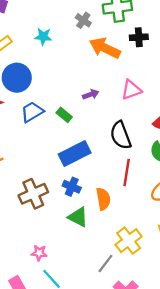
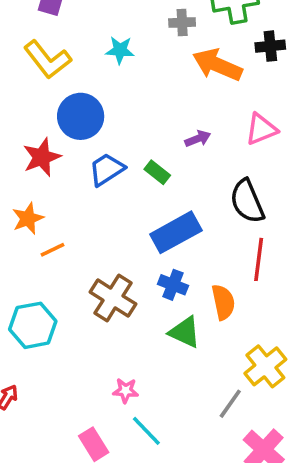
gray cross: (83, 20) -> (182, 23), turned -35
brown cross: (33, 194) -> (113, 298), turned -32

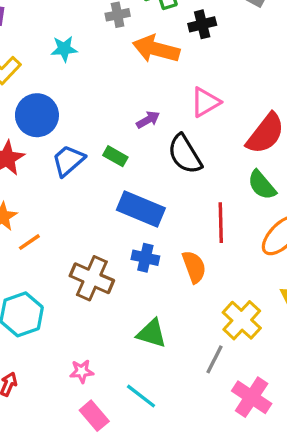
black semicircle: (247, 201) -> (185, 154), moved
blue rectangle: (176, 232) -> (141, 209), turned 60
green triangle: (185, 332) -> (152, 333), moved
pink star: (126, 391) -> (82, 371), moved

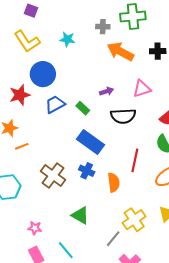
black cross: (202, 24) -> (158, 51), moved
black semicircle: (185, 154) -> (123, 116), turned -75

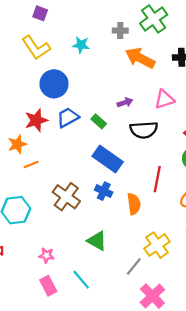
green cross: (133, 17) -> (154, 19), turned -30
red star: (20, 95) -> (36, 120), moved

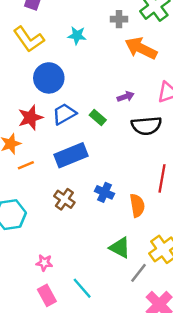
blue rectangle: (108, 159) -> (71, 155), moved, turned -56
brown cross: (66, 197) -> (64, 199), size x0.7
green triangle: (97, 241) -> (120, 248), moved

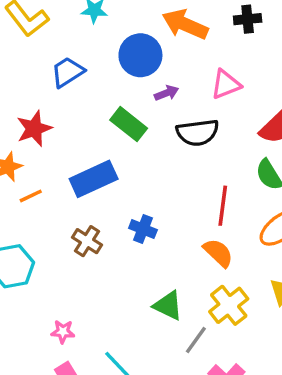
blue circle: (49, 78) -> (140, 55), moved
blue trapezoid: (64, 114) -> (68, 72), moved
green rectangle: (98, 117) -> (129, 124), size x1.5
orange semicircle: (137, 206) -> (218, 253), moved, turned -35

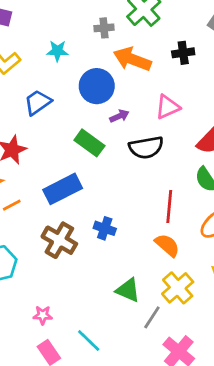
brown cross: (87, 241) -> (59, 240), size x1.4

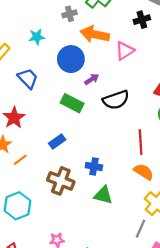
black cross: (183, 53) -> (142, 20), moved
blue trapezoid: (38, 102) -> (28, 78), turned 90
pink triangle: (168, 107) -> (125, 51), moved
blue rectangle: (63, 189) -> (57, 141), size x0.6
green triangle: (128, 290) -> (103, 195), moved

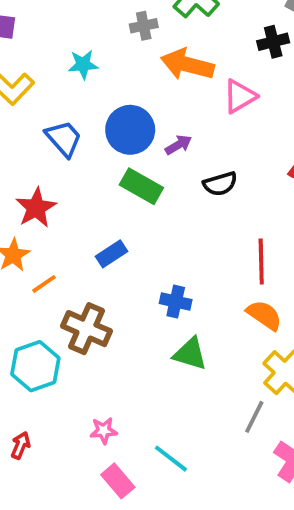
blue circle: (71, 59) -> (130, 130), moved
black semicircle: (116, 100) -> (220, 184), size x0.7
brown cross: (61, 181) -> (86, 329), moved

